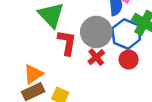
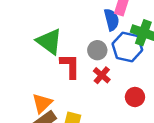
gray circle: (96, 32) -> (97, 50), size x0.6
red circle: (129, 60) -> (135, 97), moved

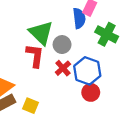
green triangle: (49, 41) -> (41, 33), moved
blue hexagon: (127, 47) -> (87, 71), moved

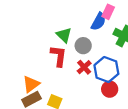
blue semicircle: (79, 18) -> (99, 22), turned 36
green triangle: (41, 33) -> (64, 35), size x0.7

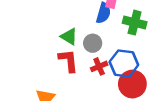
red cross: (84, 67) -> (99, 66), turned 32
red circle: (110, 89) -> (132, 84), size x1.5

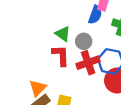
red cross: (99, 66) -> (88, 63), size x1.5

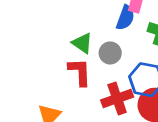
red cross: (88, 63) -> (117, 99), moved

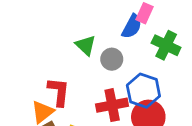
red L-shape: (80, 72) -> (59, 92), moved

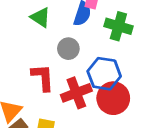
green triangle: (86, 45) -> (40, 17), moved
red L-shape: (59, 92) -> (43, 77), moved

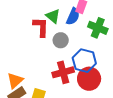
green triangle: (40, 17) -> (53, 16), moved
red L-shape: (43, 77) -> (41, 27), moved

